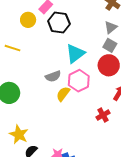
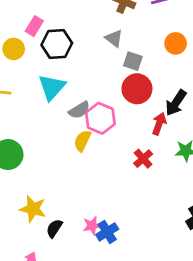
gray triangle: (111, 27) -> (114, 38), moved, turned -32
cyan triangle: (75, 53) -> (52, 87), moved
gray semicircle: (53, 76) -> (79, 110), moved

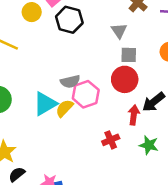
gray square: (133, 61) -> (129, 55), turned -35
cyan triangle: (52, 87) -> (45, 104), moved
red arrow: (159, 124) -> (134, 115), turned -30

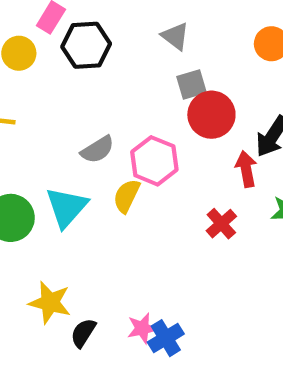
gray square: (129, 55) -> (191, 85), moved
gray semicircle: (70, 82) -> (97, 150), moved
cyan triangle: (45, 104) -> (66, 207), moved

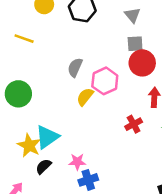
gray semicircle: (97, 150) -> (75, 67), turned 132
cyan triangle: (66, 207) -> (47, 137), moved
pink star: (142, 328) -> (77, 162), moved

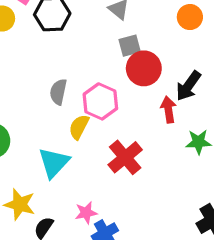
red cross: (134, 124) -> (125, 157), moved, size x1.5
cyan triangle: (47, 137) -> (54, 163), moved

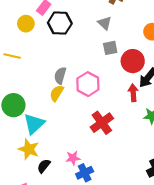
red circle: (144, 68) -> (133, 61), moved
yellow semicircle: (79, 127) -> (57, 93), moved
cyan triangle: (54, 163) -> (34, 124), moved

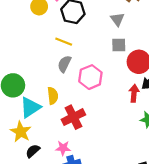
yellow line: (12, 56) -> (64, 42), moved
yellow semicircle: (57, 93) -> (53, 96), moved, turned 133
red cross: (102, 123) -> (73, 117), moved

